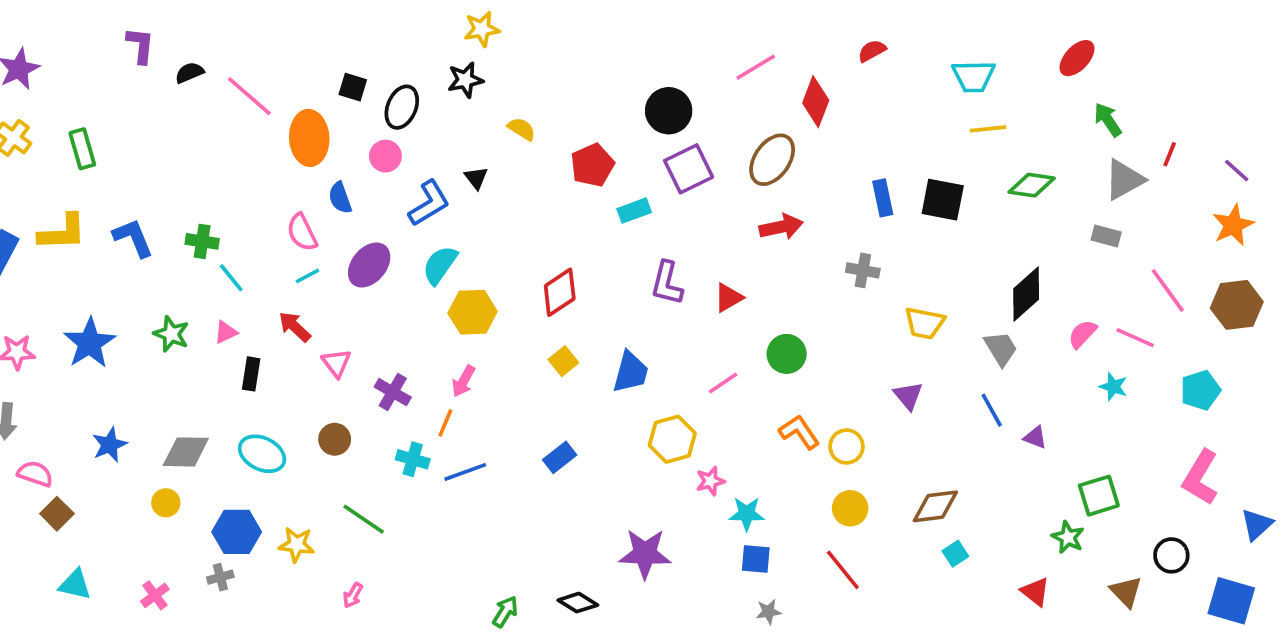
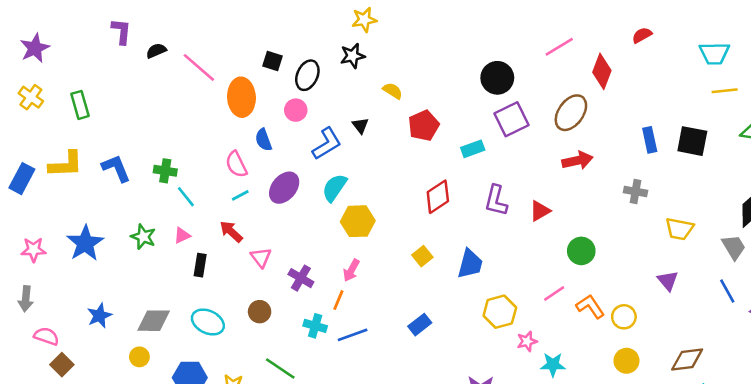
red pentagon: (592, 165) -> (424, 126), moved
red diamond: (560, 292) -> (438, 197), moved
pink line: (723, 383) -> (554, 294), moved

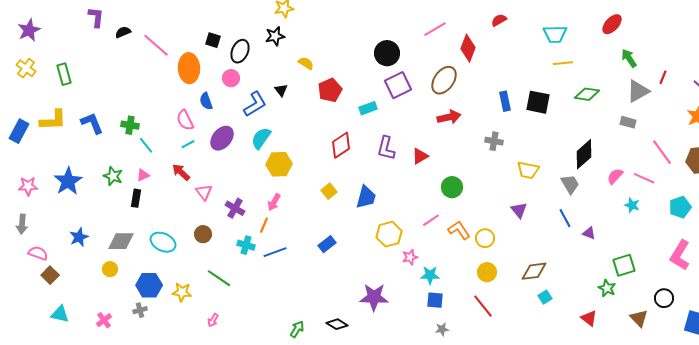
black rectangle: (200, 265) -> (136, 198), moved

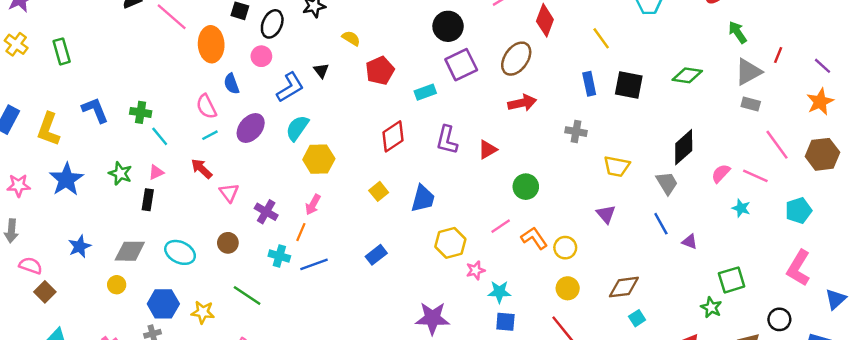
yellow line: (563, 63) -> (601, 38), moved, turned 60
yellow L-shape: (53, 120) -> (48, 129), moved, turned 112
gray rectangle: (628, 122) -> (751, 104), moved

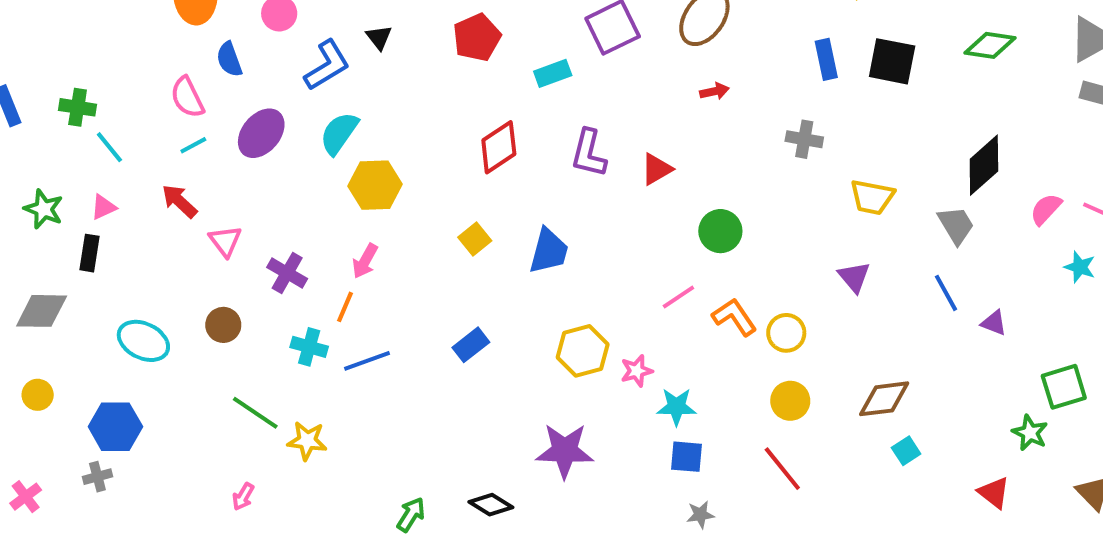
red arrow: (522, 103) -> (714, 91), size x0.6
yellow hexagon: (450, 243) -> (583, 351), moved
gray diamond: (130, 251) -> (42, 311), moved
yellow star: (203, 312) -> (307, 441), moved

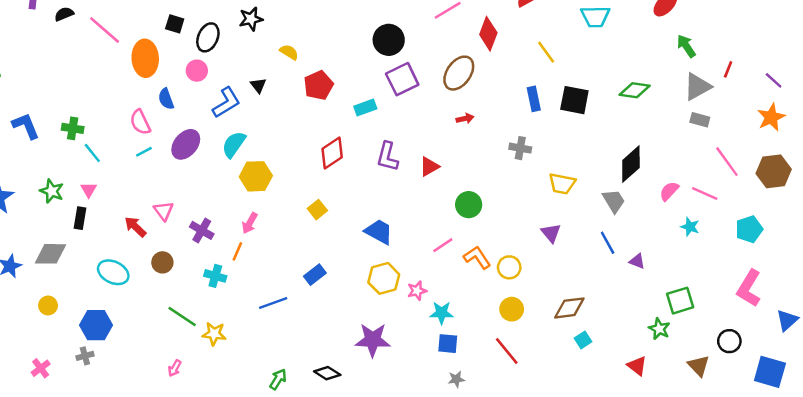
red arrow: (179, 201) -> (135, 227), moved
pink triangle: (103, 207) -> (89, 190), turned -35
blue trapezoid: (549, 251) -> (379, 232), moved, turned -76
blue line: (367, 361) -> (273, 303), moved

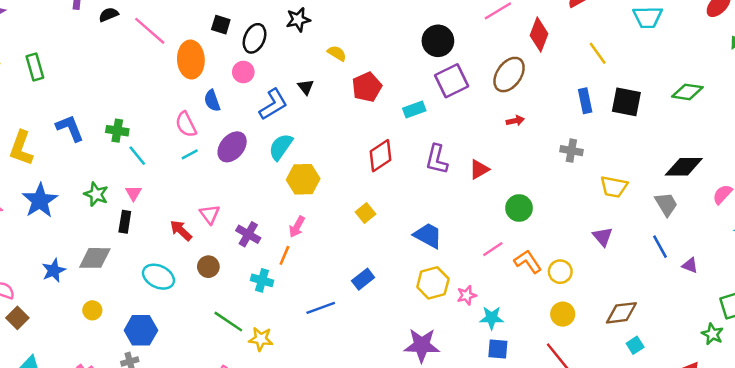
black diamond: (631, 164) -> (684, 167), turned 42

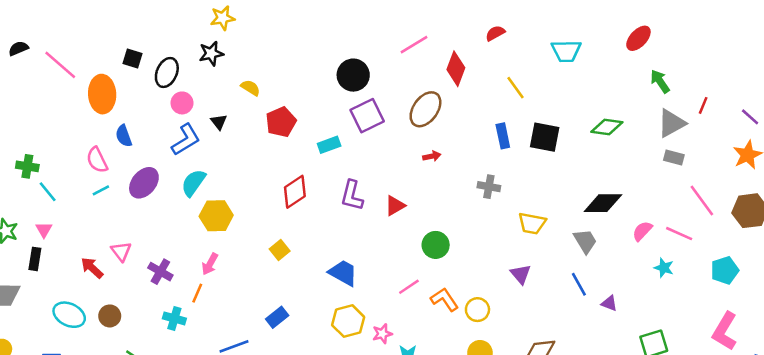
pink circle: (243, 72) -> (182, 103), moved
brown circle: (208, 267) -> (110, 316), moved

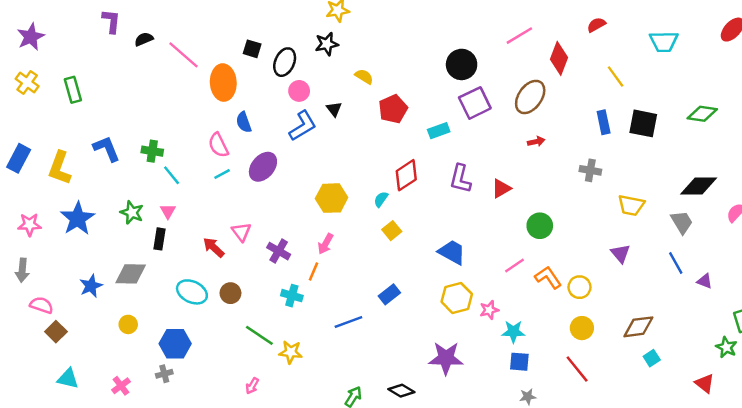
cyan semicircle: (193, 183) -> (381, 199), moved, size x0.6

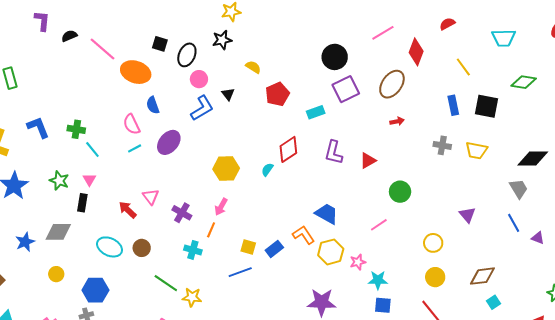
orange ellipse: (223, 83) -> (136, 72), turned -68
green diamond: (702, 114) -> (524, 82), moved
yellow trapezoid: (631, 205) -> (476, 150), moved
yellow square: (392, 231) -> (248, 247), moved, turned -35
orange L-shape: (548, 277) -> (304, 235), moved

